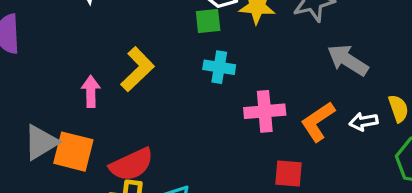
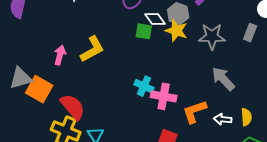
cyan cross: (219, 67) -> (144, 86), moved
red semicircle: (131, 164) -> (73, 107), turned -120

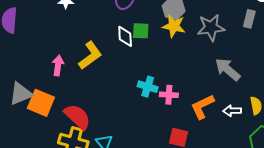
white diamond: (155, 19) -> (125, 36), moved, turned 40
pink cross: (164, 96) -> (169, 95), size x0.7

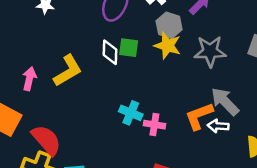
orange L-shape: (202, 106) -> (199, 116), moved
white arrow: (232, 111) -> (218, 126), moved

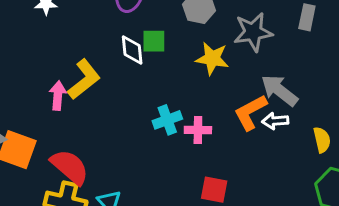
yellow star: (168, 46) -> (212, 58), moved
pink arrow: (29, 79) -> (58, 95), moved
cyan cross: (131, 113) -> (167, 120), turned -35

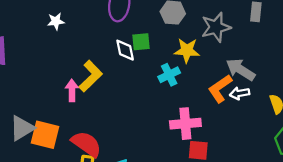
cyan cross: (167, 120) -> (169, 75), moved
pink cross: (198, 130) -> (185, 124), moved, size x1.5

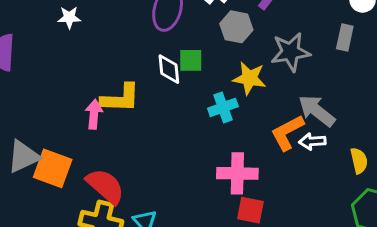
white star: (56, 21) -> (69, 17), moved
yellow L-shape: (91, 76) -> (120, 98), turned 40

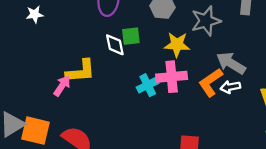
cyan cross: (223, 107) -> (148, 85), moved
pink arrow: (94, 114) -> (62, 86), turned 35
pink cross: (237, 173) -> (172, 77), moved

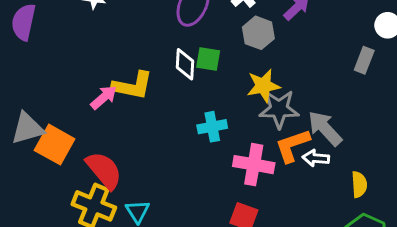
gray star: (206, 21) -> (279, 109), moved
yellow star: (177, 44) -> (263, 86), turned -30
pink cross: (172, 77) -> (254, 165), moved

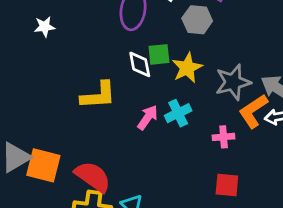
yellow star: (263, 86) -> (187, 68), moved
pink arrow: (104, 97) -> (148, 117), moved
pink cross: (254, 165) -> (224, 137), size x0.6

